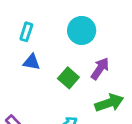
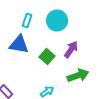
cyan rectangle: (26, 32) -> (27, 20), moved
blue triangle: (32, 62) -> (19, 44), size x1.5

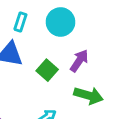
green arrow: (78, 76) -> (89, 95), turned 35

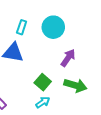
green square: (47, 70) -> (43, 82), moved

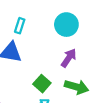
cyan circle: (53, 27) -> (66, 25), moved

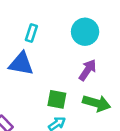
green square: (42, 84) -> (57, 99), turned -30

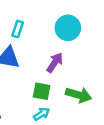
purple arrow: (88, 70) -> (55, 63), moved

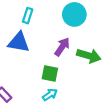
green arrow: (79, 95) -> (89, 56), moved

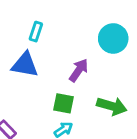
cyan circle: (74, 14) -> (113, 38), moved
green arrow: (89, 56) -> (112, 106), moved

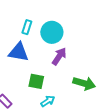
cyan circle: (113, 38) -> (52, 32), moved
green square: (63, 103) -> (36, 81), moved

